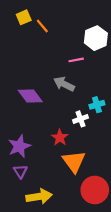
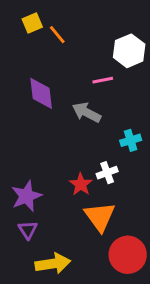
purple diamond: (30, 96) -> (41, 93), moved, turned 30
white cross: (81, 119) -> (107, 173), moved

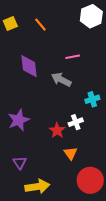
yellow square: (32, 23) -> (10, 24), moved
white hexagon: (129, 51) -> (91, 16), moved
purple star: (26, 196) -> (19, 120), moved
orange triangle: (100, 217) -> (71, 153), size x0.6

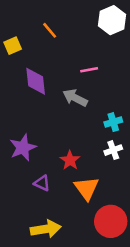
yellow square: (10, 24) -> (13, 46), moved
white cross: (76, 122) -> (113, 150), moved
orange triangle: (71, 153) -> (87, 188), size x1.5
purple triangle: (20, 163) -> (42, 183), moved, turned -32

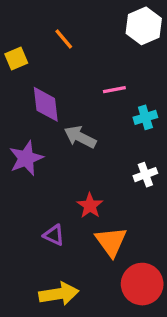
gray arrow: (75, 98) -> (80, 137), moved
cyan cross: (113, 122) -> (145, 117), moved
purple star: (23, 147) -> (26, 158), moved
white cross: (113, 150) -> (145, 175), moved

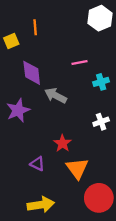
orange line: (64, 39) -> (35, 27), moved, turned 35

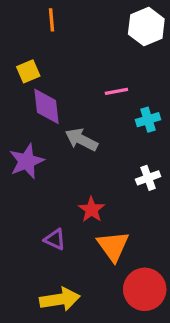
orange line: (35, 27) -> (52, 20), moved
yellow square: (11, 41) -> (28, 71), moved

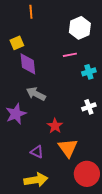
white hexagon: (146, 26) -> (80, 28), moved
gray arrow: (81, 140) -> (36, 94), moved
purple star: (27, 161) -> (16, 114), moved
purple triangle: (55, 239) -> (37, 152), moved

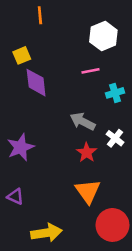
gray arrow: (36, 94) -> (83, 121), moved
white cross: (89, 107) -> (115, 138), turned -32
red star: (55, 126) -> (87, 152), moved
purple triangle: (37, 152) -> (15, 196), moved

